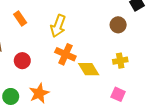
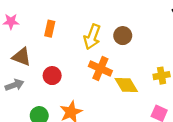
orange rectangle: (20, 19) -> (50, 29), turned 48
brown circle: (118, 25) -> (123, 36), moved

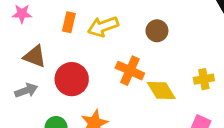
yellow arrow: (92, 37) -> (103, 27), moved, turned 50
red circle: (52, 76) -> (72, 79), size x1.5

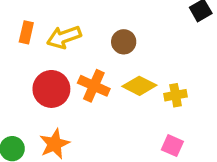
red circle: (72, 79) -> (51, 89), moved
yellow diamond: (161, 90) -> (139, 86), moved, turned -32

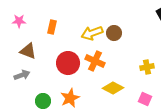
yellow arrow: (64, 37) -> (92, 33), moved
yellow diamond: (139, 86) -> (113, 88), moved

